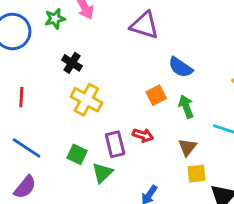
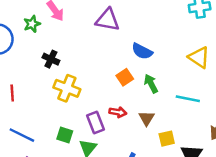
brown triangle: (187, 147) -> (147, 118), moved

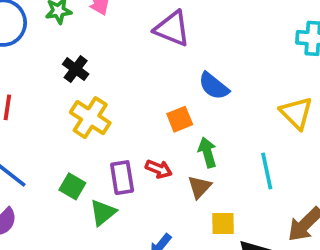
green arrow: (151, 84) -> (207, 152), moved
cyan line: (188, 99) -> (267, 171), turned 55

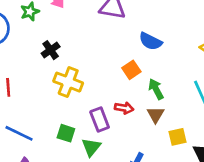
black cross: (76, 69) -> (51, 50), turned 30

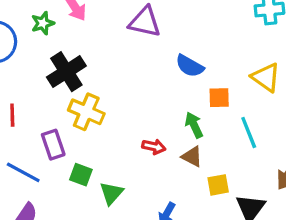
black cross: (51, 50) -> (66, 72), size x1.6
orange square: (131, 70) -> (219, 98), moved, turned 30
brown triangle: (155, 115) -> (192, 156), turned -36
purple rectangle: (100, 120) -> (53, 145), moved

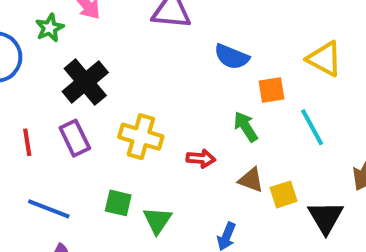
yellow cross: (86, 112) -> (141, 137), moved
purple rectangle: (53, 145) -> (75, 138), moved
brown triangle: (192, 156) -> (251, 180), moved

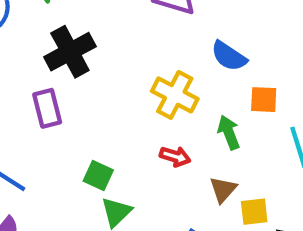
yellow cross: (141, 137) -> (175, 95), moved
brown triangle: (251, 180) -> (223, 190), turned 40
green square: (118, 203) -> (98, 175), moved

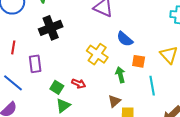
purple rectangle: (47, 108) -> (35, 64), moved
red arrow: (175, 156) -> (79, 84), moved

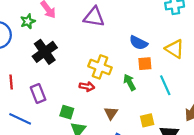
blue semicircle: (125, 39) -> (138, 43), moved
red arrow: (79, 84) -> (87, 87), moved
brown triangle: (114, 101) -> (111, 113), moved

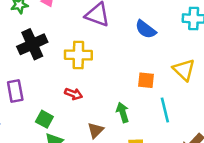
blue semicircle: (138, 43) -> (146, 29), moved
yellow cross: (100, 67) -> (78, 55), moved, turned -30
green arrow: (129, 82) -> (123, 112), moved

